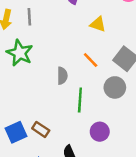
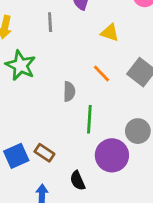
gray line: (29, 17) -> (50, 22), moved
gray circle: (115, 87) -> (138, 131), moved
purple circle: (100, 132) -> (112, 155), size x1.5

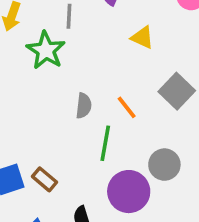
green star: (21, 65) -> (46, 50), moved
orange line: (101, 74) -> (127, 107), moved

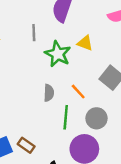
green star: (46, 50) -> (58, 54), moved
gray circle: (164, 165) -> (96, 118), moved

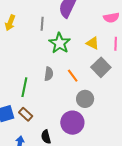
yellow triangle: (85, 43) -> (93, 43), moved
green line: (66, 117) -> (24, 87), moved

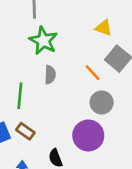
green star: (60, 43) -> (43, 41), moved
orange line: (73, 76) -> (93, 73), moved

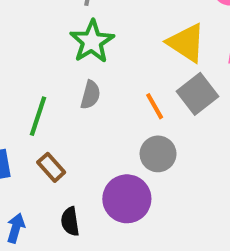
yellow triangle: (104, 28) -> (186, 43), size x1.5
brown rectangle: (25, 131) -> (51, 167), moved

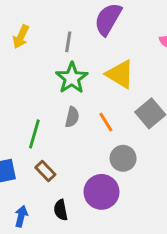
yellow triangle: (186, 43) -> (120, 74), moved
orange line: (155, 106) -> (106, 122), moved

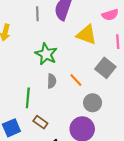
gray line: (68, 42) -> (37, 14), moved
yellow triangle: (120, 74) -> (87, 35), moved

